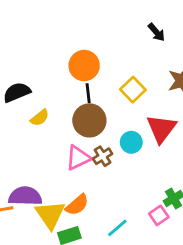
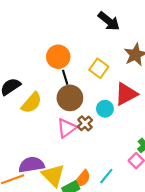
black arrow: (156, 32) -> (109, 21), size x1.5
yellow semicircle: (40, 118) -> (32, 103), size x1.5
red triangle: (161, 129) -> (126, 94), turned 35
orange semicircle: (77, 205) -> (82, 179), moved

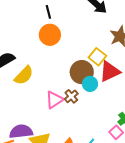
yellow square: (99, 68) -> (97, 57), moved
black line: (65, 77) -> (48, 12), moved
brown circle: (70, 98) -> (82, 72), moved

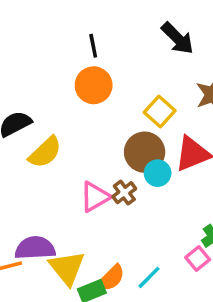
yellow square: (97, 57) -> (160, 111), moved

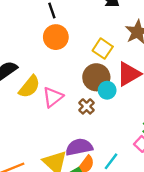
pink triangle: (95, 197) -> (53, 97), moved
purple semicircle: (35, 248) -> (79, 147), moved

